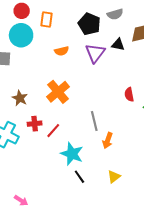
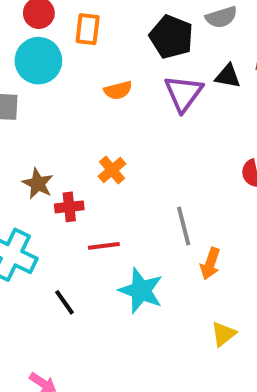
orange cross: (58, 92) -> (112, 170), size x0.6
red cross: (35, 124) -> (69, 207), moved
red line: (53, 131) -> (104, 246), turned 42
black line: (79, 177) -> (65, 302), moved

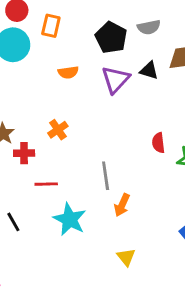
yellow triangle: (223, 334) -> (126, 257), turned -36

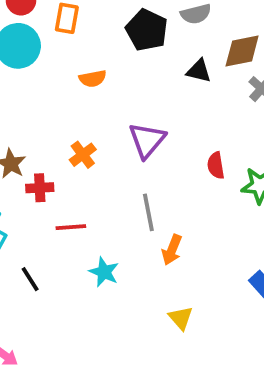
purple triangle: (116, 80) -> (147, 140), moved
cyan star: (70, 219) -> (104, 272), size x0.7

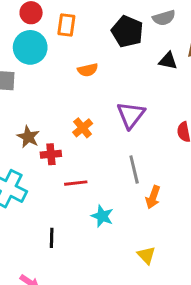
black line: (30, 279) -> (52, 238), moved, turned 36
yellow triangle: (181, 318) -> (146, 255), moved

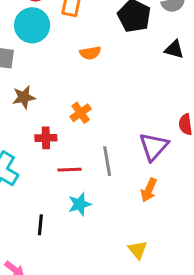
purple triangle: (131, 115) -> (154, 147), moved
brown star: (28, 137) -> (24, 97), moved, turned 30
gray line: (134, 170) -> (107, 161), moved
cyan star: (102, 216) -> (80, 204), moved, turned 30

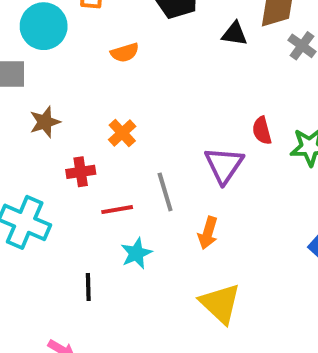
orange arrow: (149, 190) -> (208, 233), moved
yellow triangle: (138, 250) -> (220, 303), size x1.6

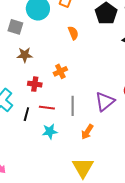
orange semicircle: (125, 53) -> (73, 33), turned -112
black line: (88, 287) -> (26, 114), moved

